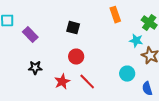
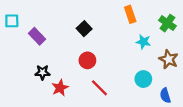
black square: (73, 28) -> (84, 29), turned 32
cyan star: (136, 41) -> (143, 42), moved
red star: (62, 82) -> (60, 88), moved

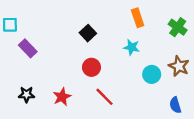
purple rectangle: (37, 36) -> (28, 48), moved
cyan star: (143, 42) -> (132, 47), moved
black star: (42, 72) -> (26, 94), moved
cyan circle: (143, 79) -> (152, 74), moved

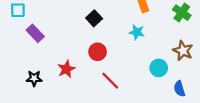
cyan circle: (152, 74) -> (159, 68), moved
red star: (62, 97) -> (66, 69), moved

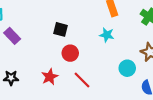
black square: (94, 18) -> (61, 29), moved, turned -32
red star: (66, 69) -> (50, 77), moved

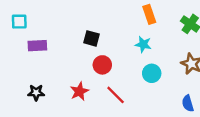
purple rectangle: (12, 36) -> (37, 46), turned -49
cyan circle: (127, 68) -> (152, 73), moved

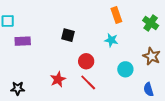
red circle: (102, 65) -> (86, 61), moved
cyan circle: (152, 73) -> (125, 69), moved
black star: (36, 93) -> (18, 88), moved

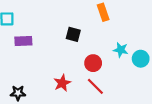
orange rectangle: (116, 15) -> (103, 12), moved
cyan star: (111, 40) -> (121, 50), moved
cyan circle: (125, 69) -> (141, 59), moved

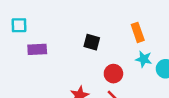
orange rectangle: (103, 12) -> (138, 32), moved

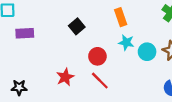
black square: (92, 42) -> (77, 26), turned 35

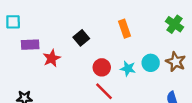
cyan star: (126, 42) -> (128, 69), moved
red star: (65, 77) -> (52, 58), moved

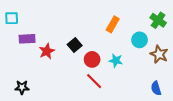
orange rectangle: (124, 29) -> (113, 24), turned 49
black square: (81, 38) -> (75, 45), moved
cyan circle: (151, 63) -> (140, 40), moved

